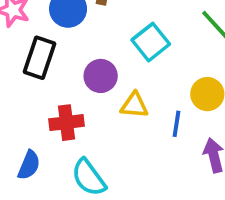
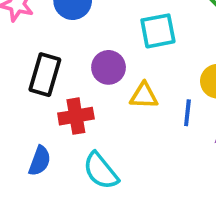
cyan square: (151, 42) -> (158, 31), turned 30
black rectangle: (39, 58) -> (45, 75), moved

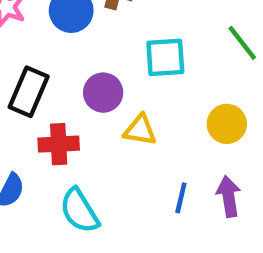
blue line: (187, 113) -> (181, 198), moved

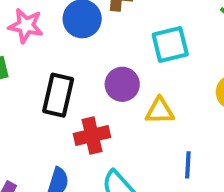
blue line: (181, 198) -> (188, 165), moved

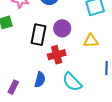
purple circle: (122, 84) -> (62, 28), moved

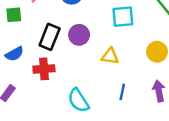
red cross: (57, 55) -> (44, 69), moved
blue semicircle: (40, 80) -> (14, 54), moved, turned 35

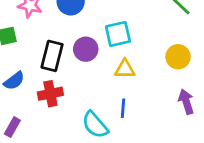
cyan square: (123, 17) -> (118, 34), moved
blue line: (122, 92) -> (123, 108), moved

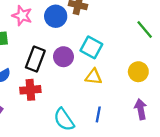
cyan square: (118, 34) -> (91, 47), turned 35
blue line: (123, 108) -> (98, 114), moved

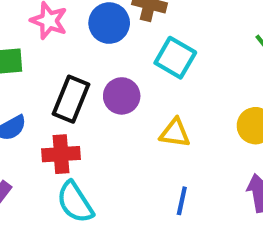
cyan square: (91, 47) -> (175, 58), moved
cyan semicircle: (64, 119) -> (75, 202), moved

